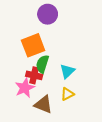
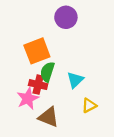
purple circle: (48, 14) -> (66, 17), moved
yellow triangle: (67, 94) -> (89, 105), moved

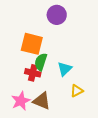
orange square: (37, 51) -> (32, 44), turned 35
pink star: (28, 98) -> (21, 101), moved

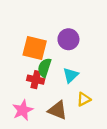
purple circle: (57, 15) -> (68, 39), moved
brown triangle: (42, 101) -> (58, 110), moved

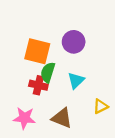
yellow triangle: (84, 99) -> (101, 106), moved
pink star: (23, 110) -> (24, 118), turned 30

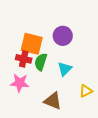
red cross: (38, 85) -> (24, 59), moved
pink star: (24, 118) -> (20, 83), moved

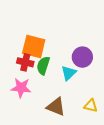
purple circle: (63, 36) -> (82, 57), moved
yellow triangle: (86, 91) -> (91, 106), moved, turned 40

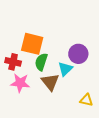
red cross: (25, 62) -> (13, 62), moved
brown triangle: (56, 107) -> (50, 82), moved, turned 30

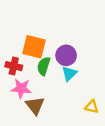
purple circle: (78, 54) -> (66, 55), moved
brown triangle: (50, 82) -> (35, 106), moved

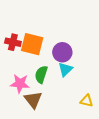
red cross: (14, 66) -> (13, 42), moved
green semicircle: (44, 66) -> (41, 74), moved

